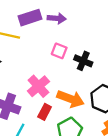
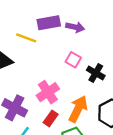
orange arrow: (71, 99) -> (78, 109), turned -92

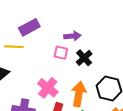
purple arrow: (75, 27) -> (72, 36), moved
black cross: (96, 73) -> (84, 58), turned 35

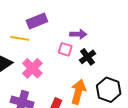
pink cross: (48, 88) -> (32, 68), moved

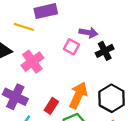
black cross: (87, 57) -> (105, 51), moved

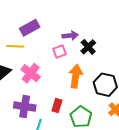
pink square: (71, 47) -> (60, 51), turned -32
orange arrow: (78, 95) -> (76, 76), moved

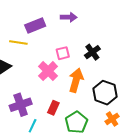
purple arrow: (70, 36) -> (69, 17), moved
pink cross: (31, 73) -> (48, 71), moved
purple cross: (25, 106) -> (21, 105), turned -35

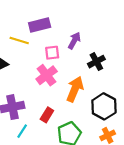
purple arrow: (69, 17) -> (74, 41), moved, turned -70
pink square: (63, 53) -> (52, 53), moved

